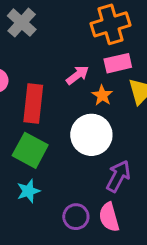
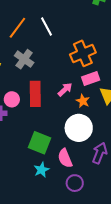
red rectangle: (33, 104) -> (35, 94), moved
pink semicircle: (109, 217) -> (65, 158), moved

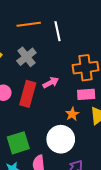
orange line: (17, 28) -> (29, 24), turned 30
pink arrow: (65, 89) -> (51, 83), moved
green square: (39, 143) -> (18, 143), turned 35

